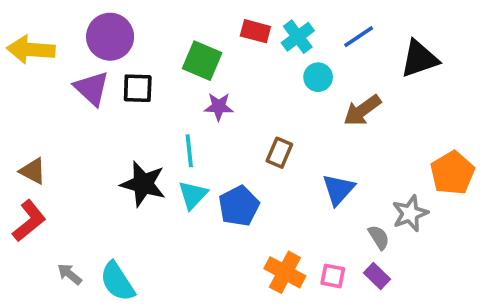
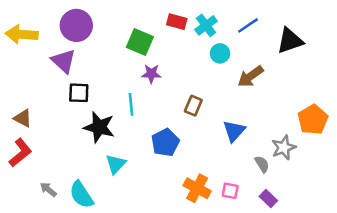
black square: (138, 88) -> (79, 93), moved
cyan triangle: (193, 195) -> (116, 164), moved
purple rectangle: (377, 276) -> (268, 198), moved

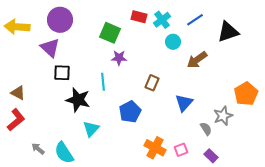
pink square: (230, 191) -> (181, 150), turned -32

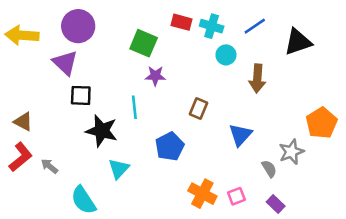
cyan cross: (162, 20) -> (212, 26), turned -36
brown arrow: (197, 60) -> (257, 78), turned -50
gray arrow: (38, 149) -> (49, 166), moved

